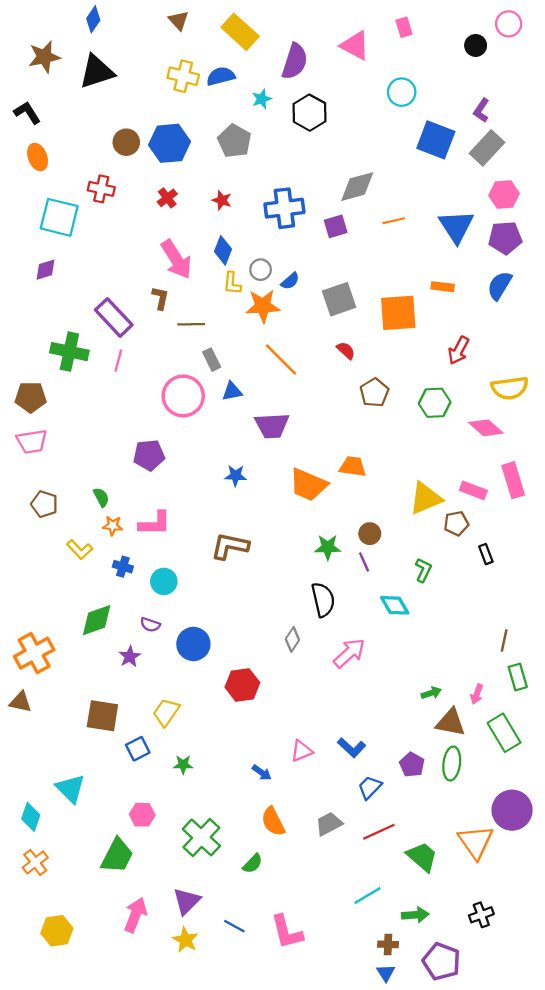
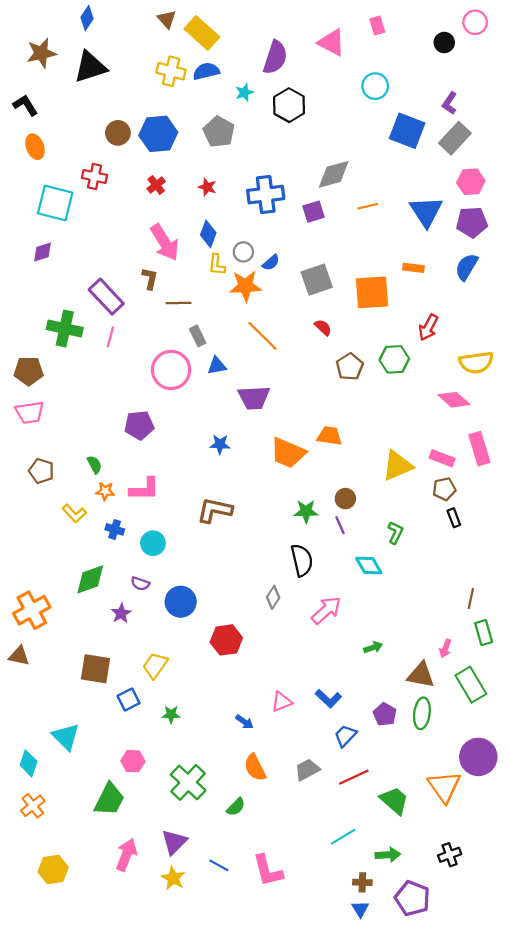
yellow rectangle: (240, 32) -> (202, 33), moved
green hexagon: (435, 403) -> (394, 359), moved
brown pentagon: (456, 523) -> (444, 489), moved
green arrow: (431, 693) -> (373, 647), moved

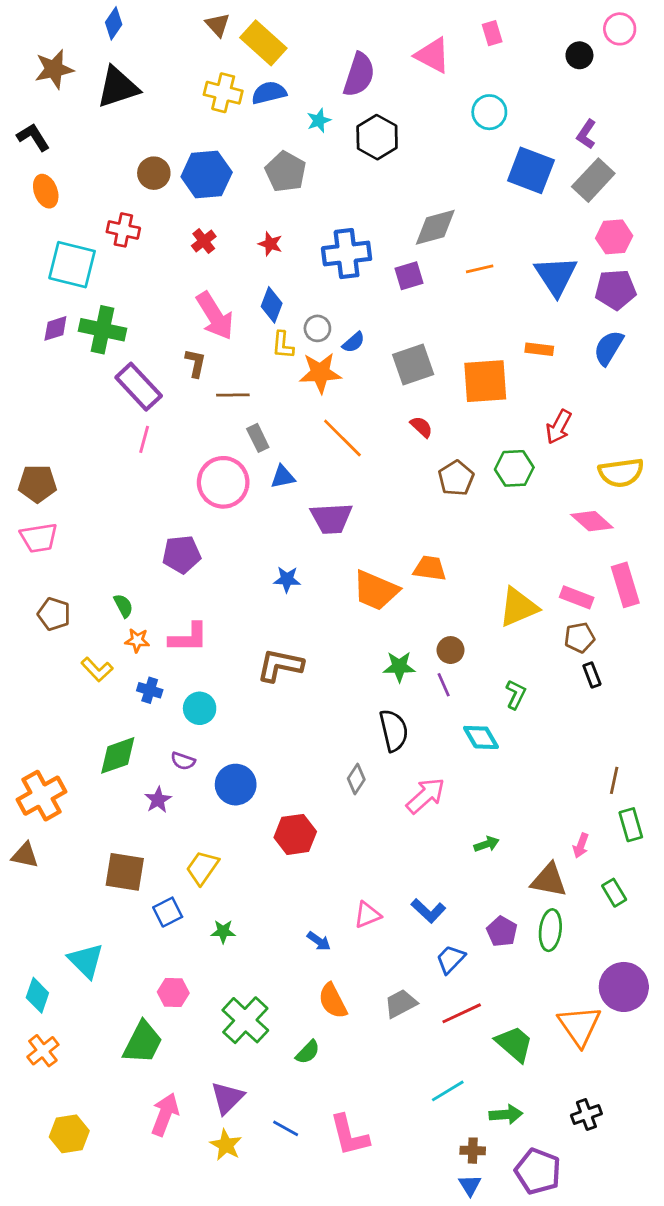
green cross: (65, 328) -> (103, 330), moved
green rectangle: (471, 685) -> (614, 893), size x0.6

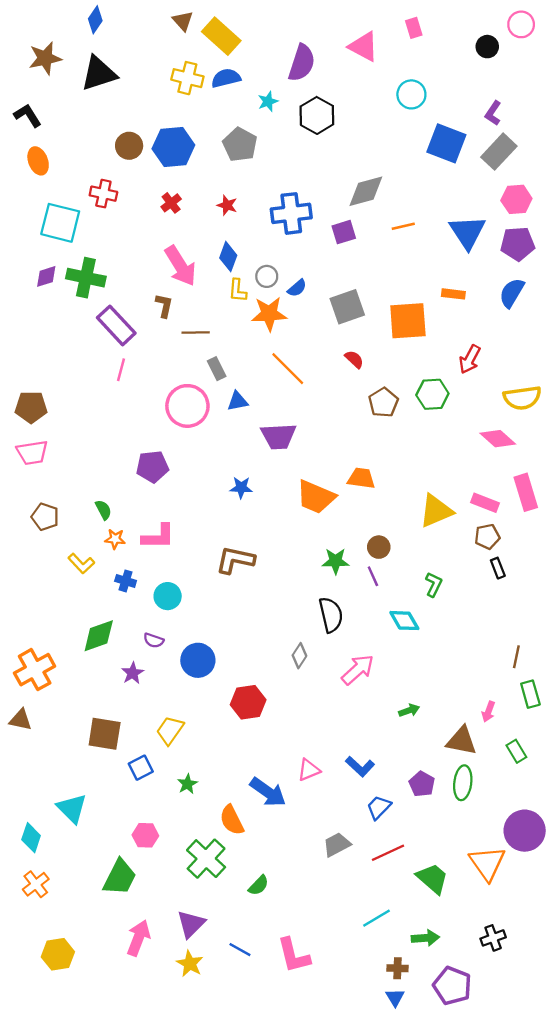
green star: (223, 931) -> (187, 784), turned -30
blue arrow: (319, 941) -> (268, 792), size x1.8
orange semicircle: (333, 1001) -> (232, 820), moved

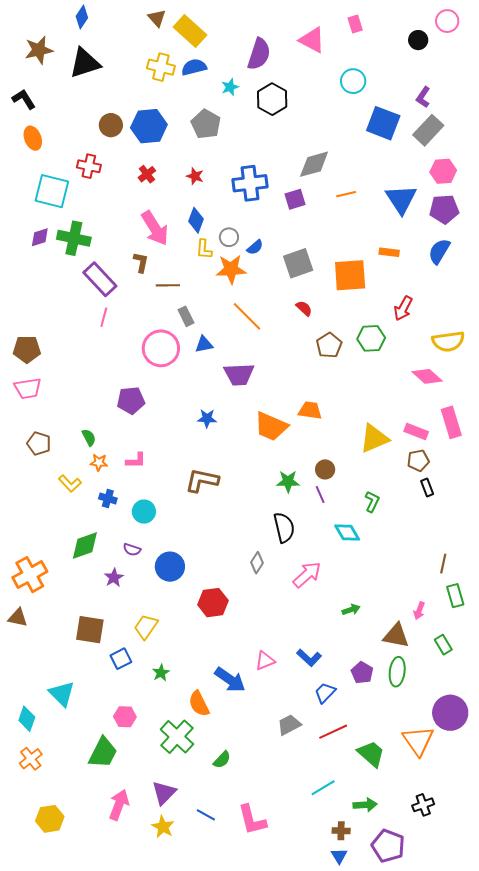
pink L-shape: (158, 537) -> (136, 460), size x0.7

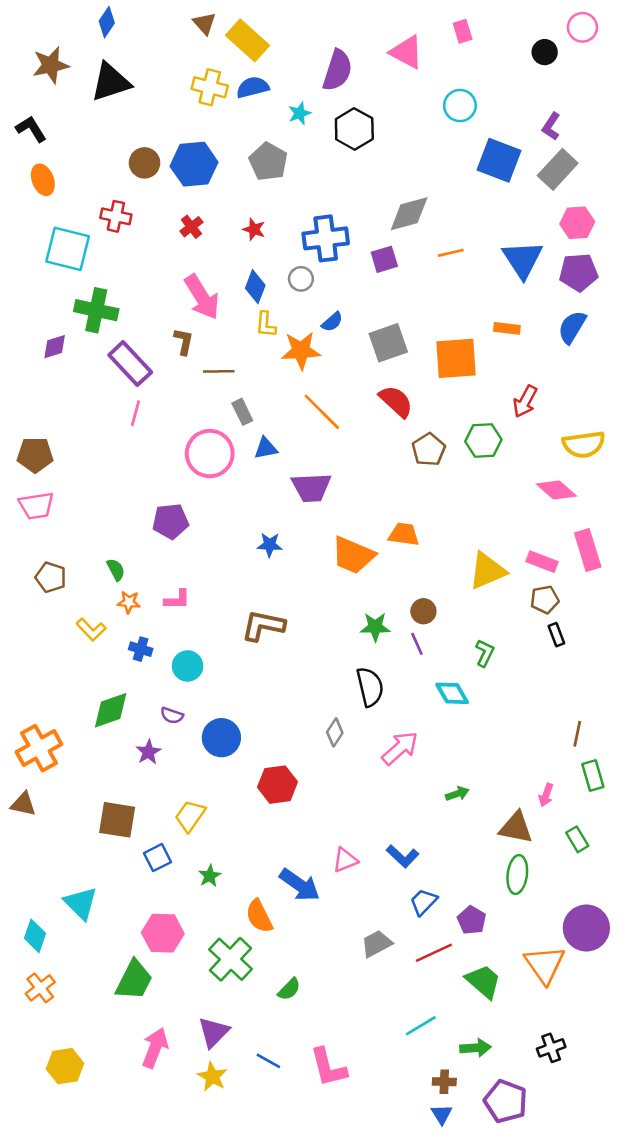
purple diamond: (40, 237) -> (55, 347), moved
gray circle: (229, 237) -> (301, 279), moved
red semicircle: (304, 308) -> (396, 401), size x1.6
purple pentagon: (362, 673) -> (472, 920), moved
pink hexagon: (125, 717) -> (163, 933), size x1.4

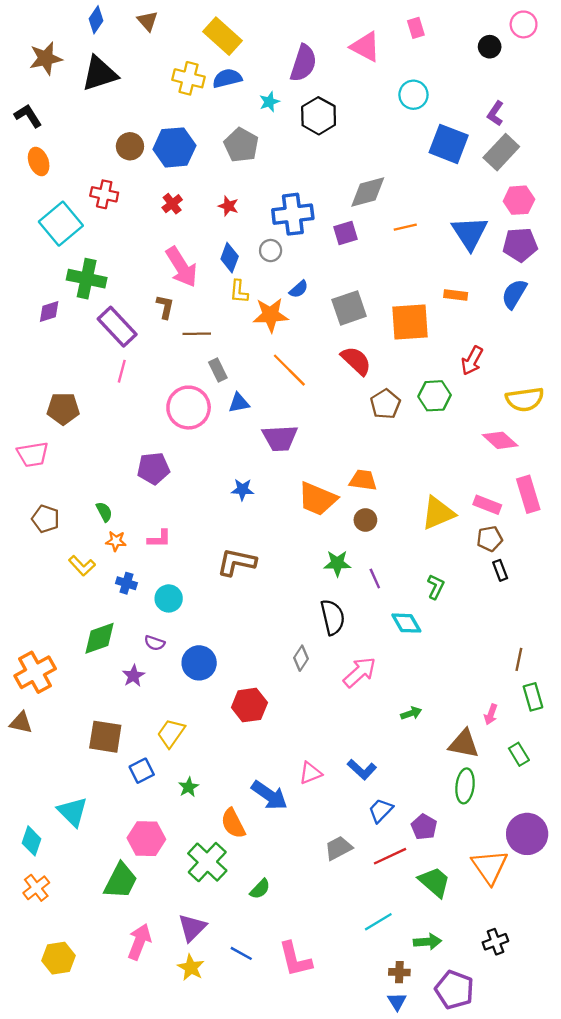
brown triangle: (204, 23) -> (148, 21), moved
cyan square: (68, 249) -> (61, 224), turned 36
brown pentagon: (35, 455) -> (63, 409), moved
brown circle: (423, 611) -> (365, 520), moved

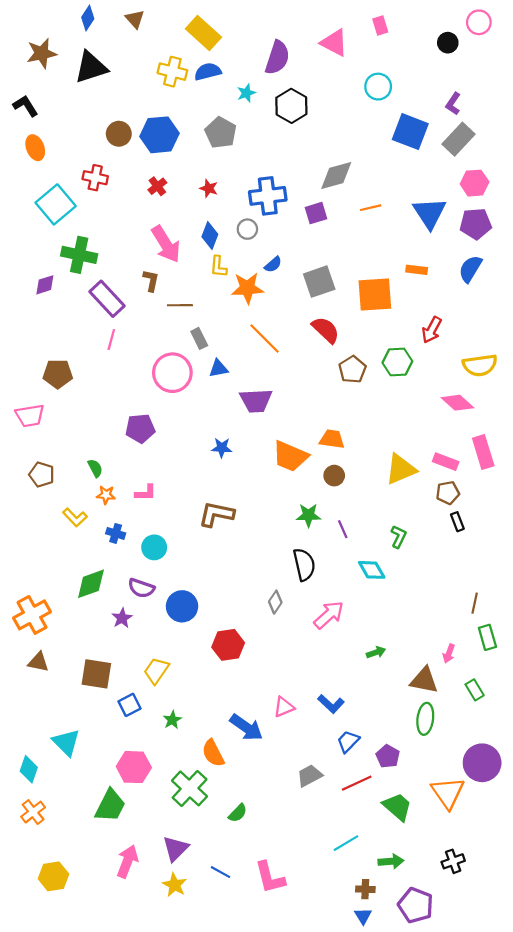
purple semicircle: (155, 643) -> (141, 588), size x1.4
brown triangle: (21, 723) -> (38, 662), moved

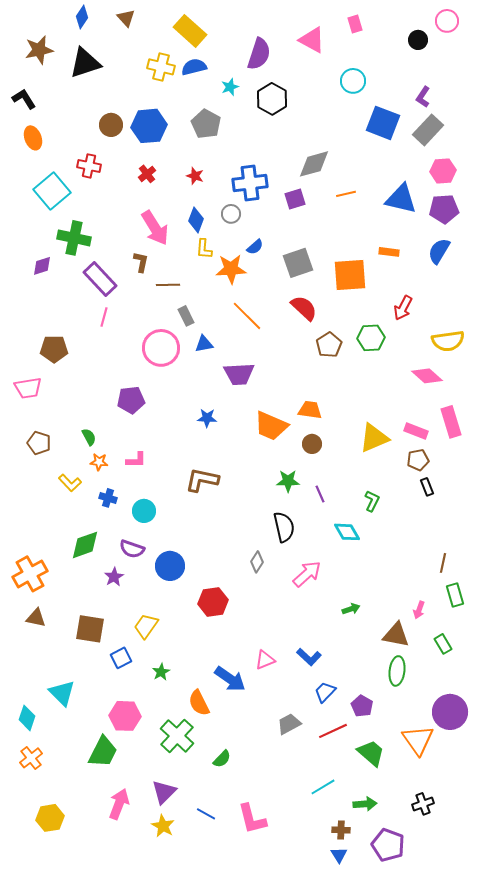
blue triangle: (430, 213) -> (401, 199), turned -44

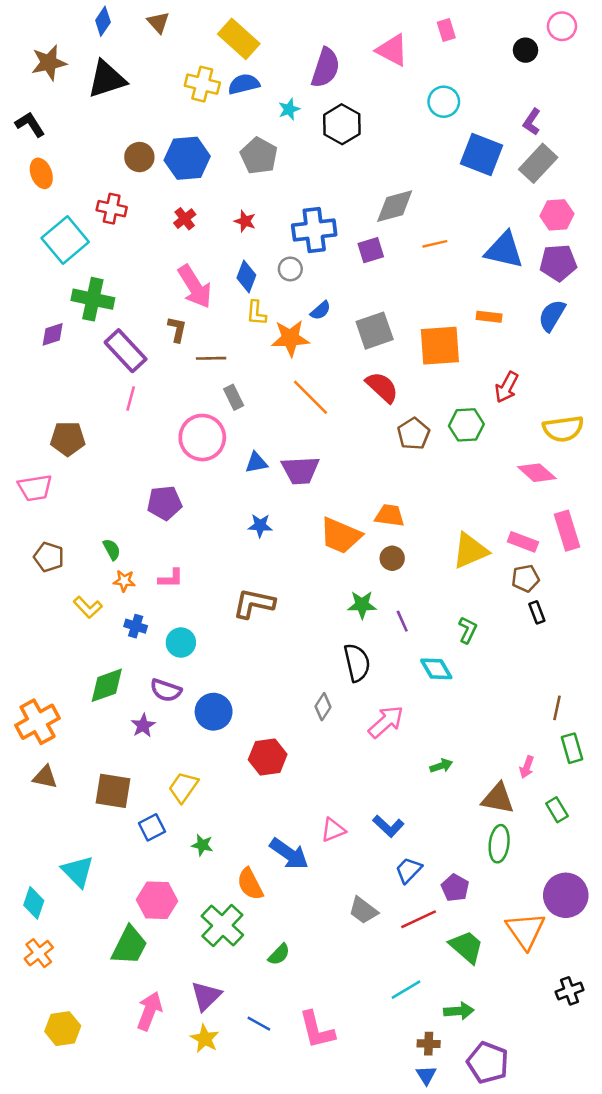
blue triangle: (204, 344) -> (256, 463), moved
green star: (161, 672) -> (202, 845), turned -30
gray trapezoid: (289, 724) -> (363, 910), turned -115
black cross: (423, 804) -> (570, 991), moved

